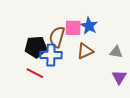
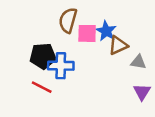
brown semicircle: (57, 37) -> (68, 20), moved
brown triangle: (85, 51) -> (118, 45), moved

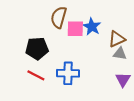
brown triangle: (118, 45) -> (117, 39), moved
blue cross: (61, 66) -> (68, 73), moved

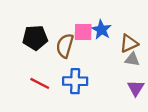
brown semicircle: (59, 17) -> (65, 46), moved
black pentagon: (37, 48) -> (35, 38), moved

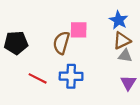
blue star: (101, 30) -> (119, 20), moved
black pentagon: (35, 38) -> (16, 43), moved

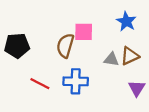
brown triangle: (122, 41) -> (130, 56), moved
gray triangle: (125, 56) -> (111, 59), moved

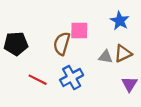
blue cross: (76, 81) -> (72, 78), turned -30

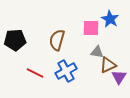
pink square: (79, 31) -> (91, 28), moved
brown triangle: (123, 53) -> (108, 65), moved

